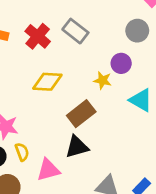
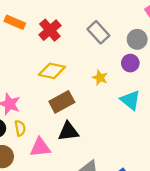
gray rectangle: (75, 31) -> (98, 32), moved
purple circle: (121, 63) -> (130, 63), moved
brown rectangle: (81, 114) -> (62, 102), moved

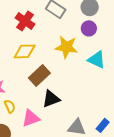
red cross: (50, 30) -> (25, 21), moved
yellow star: (100, 78) -> (66, 47), size x1.6

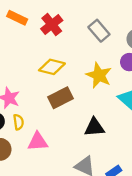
red cross: (25, 21) -> (52, 25), moved
black triangle: (51, 99) -> (94, 127), moved

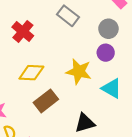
gray rectangle: (99, 31) -> (68, 16), moved

